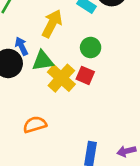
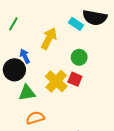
green triangle: (43, 61) -> (27, 93), moved

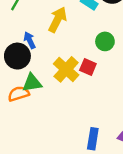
green circle: (79, 57) -> (105, 41), moved
orange semicircle: (35, 118) -> (19, 94), moved

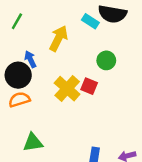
green triangle: (32, 83) -> (33, 142), moved
orange semicircle: (19, 94) -> (19, 100), moved

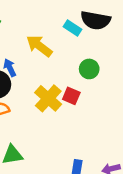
yellow arrow: (59, 38) -> (39, 46), turned -80

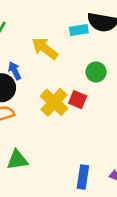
cyan rectangle: (73, 28) -> (79, 30), turned -42

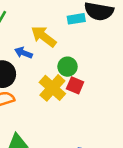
blue arrow: (15, 71) -> (24, 53), moved, turned -42
green circle: (96, 72) -> (68, 67), moved

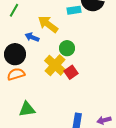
red square: (75, 85) -> (71, 72), moved, turned 32

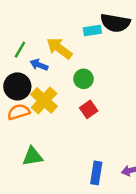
green line: (14, 10) -> (20, 50), moved
yellow cross: (55, 65) -> (44, 100), moved

